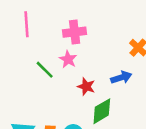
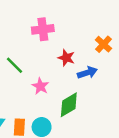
pink star: (68, 59) -> (40, 86), moved
red star: (86, 87) -> (66, 58), moved

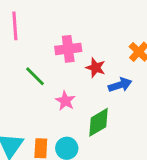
pink cross: (43, 29) -> (68, 49), moved

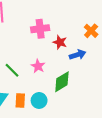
green line: (35, 76) -> (12, 70), moved

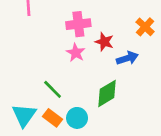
pink star: (38, 66) -> (76, 53), moved
green line: (12, 70) -> (53, 89), moved
orange rectangle: (20, 100) -> (53, 118), turned -56

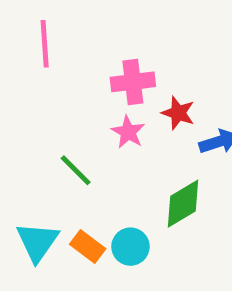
green line: (53, 89) -> (76, 170), moved

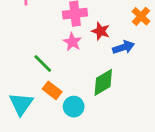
orange rectangle: (88, 247) -> (52, 90), moved

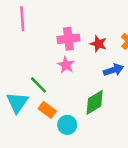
red star: (101, 31) -> (98, 44), moved
cyan triangle: (21, 104) -> (17, 102), moved

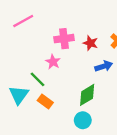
pink line: (22, 19) -> (23, 21), turned 65
pink star: (66, 65) -> (53, 62), moved
cyan circle: (67, 125) -> (83, 120), moved

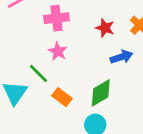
pink cross: (64, 39) -> (56, 18), moved
orange rectangle: (45, 102) -> (62, 97), moved

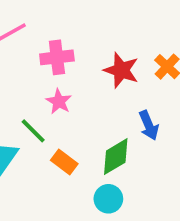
red star: (105, 28) -> (121, 70), size x1.4
blue arrow: (122, 57) -> (149, 125), moved, turned 85

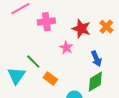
pink star: (59, 101) -> (66, 48), moved
green diamond: (116, 157) -> (95, 82), moved

